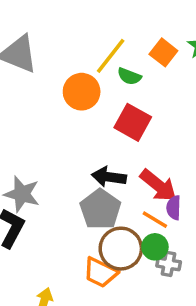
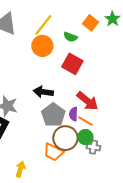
yellow line: (111, 56) -> (43, 25), moved
black arrow: (109, 177) -> (43, 92), moved
purple semicircle: (174, 208) -> (73, 114), moved

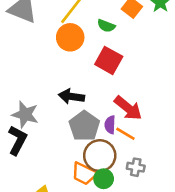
green circle: (85, 137) -> (104, 179), moved

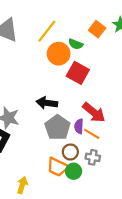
orange circle: (70, 37) -> (59, 54), moved
brown circle: (100, 156) -> (70, 152), size x0.6
gray cross: (136, 167) -> (93, 157), moved

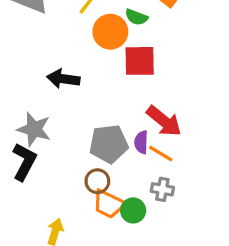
red square: (78, 73) -> (140, 61), turned -30
black arrow: (47, 103) -> (63, 79), moved
gray pentagon: (58, 127) -> (109, 144), turned 30
brown circle: (70, 152) -> (97, 181), moved

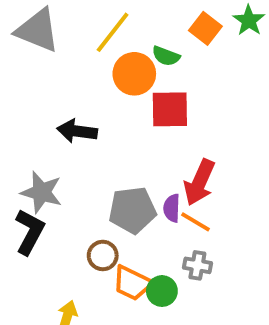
red arrow: (164, 121) -> (199, 182), turned 75
brown circle: (97, 181) -> (103, 255), moved

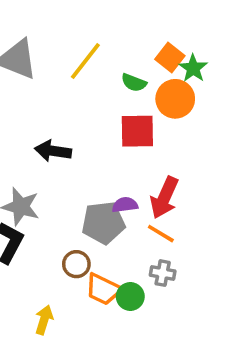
green star: (249, 20) -> (193, 68), moved
orange circle: (134, 74) -> (175, 99), moved
purple semicircle: (172, 208) -> (125, 205), moved, turned 80

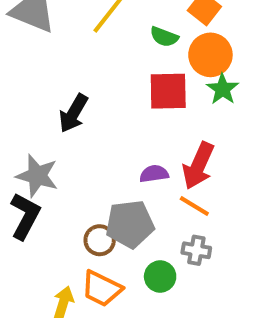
green star: (193, 68) -> (223, 89), moved
black arrow: (53, 151) -> (73, 113), turned -68
gray pentagon: (103, 223) -> (130, 224), moved
orange trapezoid: (103, 289) -> (102, 289), moved

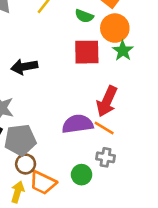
black arrow: (73, 113) -> (24, 67), turned 50
purple semicircle: (154, 174) -> (78, 124), moved, size x1.6
gray pentagon: (130, 224) -> (20, 140), moved
brown circle: (100, 240) -> (26, 164), moved

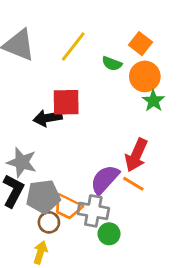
red square: (87, 52) -> (66, 102), moved
purple semicircle: (78, 124) -> (105, 179), turned -40
gray cross: (106, 157) -> (93, 211), moved, size x1.5
orange trapezoid: (43, 183) -> (68, 207), moved

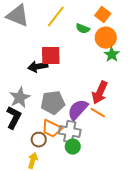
gray star: (22, 162) -> (20, 98), turned 30
gray pentagon: (43, 197) -> (53, 103), moved
green circle: (109, 234) -> (73, 147), moved

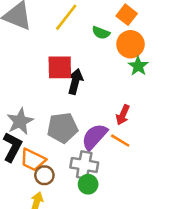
black arrow: (38, 67) -> (75, 81), moved, turned 114
red arrow: (100, 93) -> (123, 115), size x0.7
orange trapezoid: (52, 129) -> (33, 160), moved

